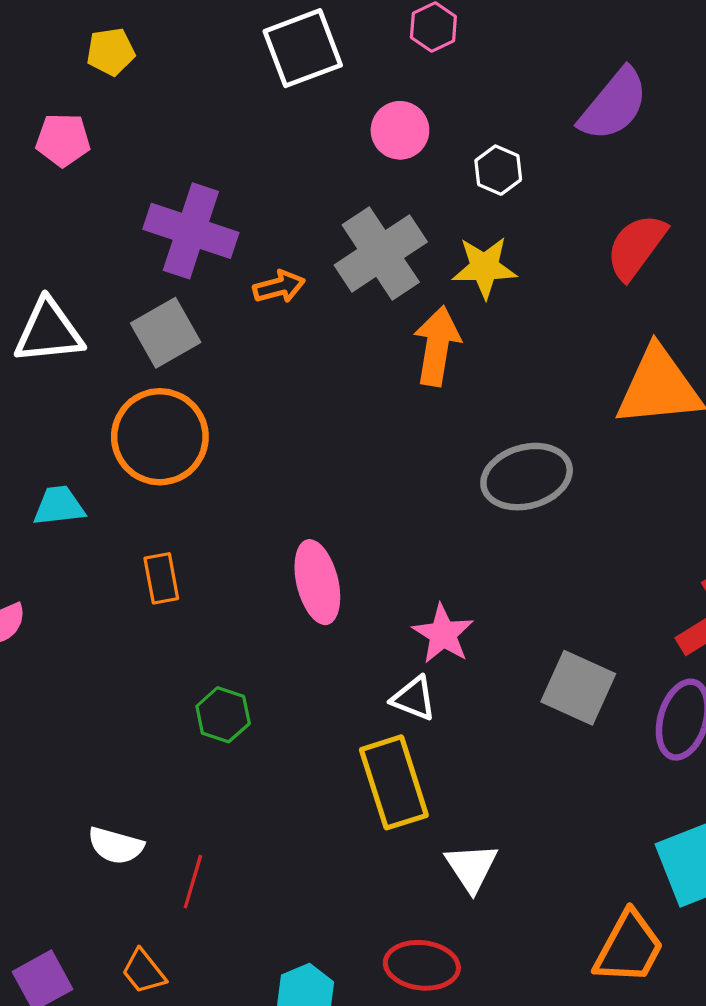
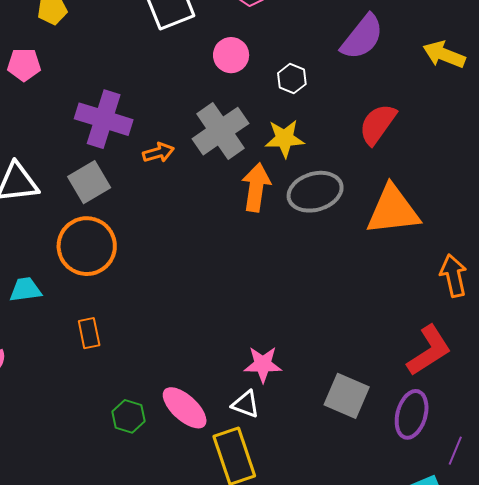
gray ellipse: (527, 477) -> (315, 192), moved
pink ellipse: (317, 582) -> (185, 408), moved, turned -33
pink star: (443, 634) -> (263, 364), turned -30

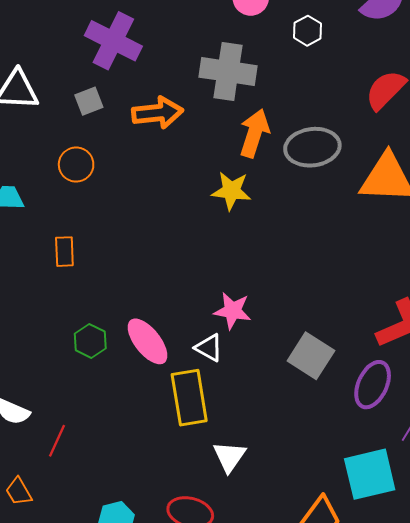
gray cross: (221, 131) -> (228, 71), turned 34
yellow star: (284, 138) -> (231, 191), moved
orange arrow: (158, 153) -> (158, 113), moved, size x1.6
gray square: (89, 182) -> (89, 101), size x0.7
orange circle: (87, 246) -> (76, 165), size x0.6

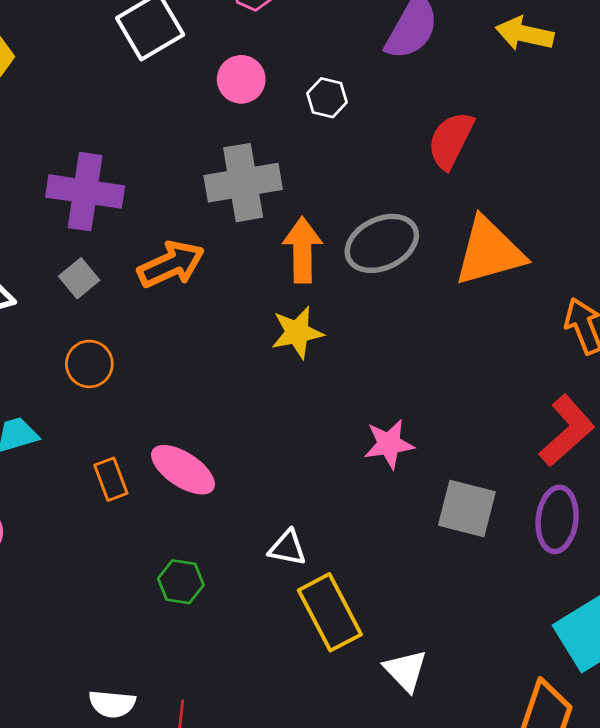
pink star: (233, 311) -> (389, 444), moved
pink ellipse: (148, 341) -> (183, 470), moved
white triangle: (209, 348) -> (288, 548), moved

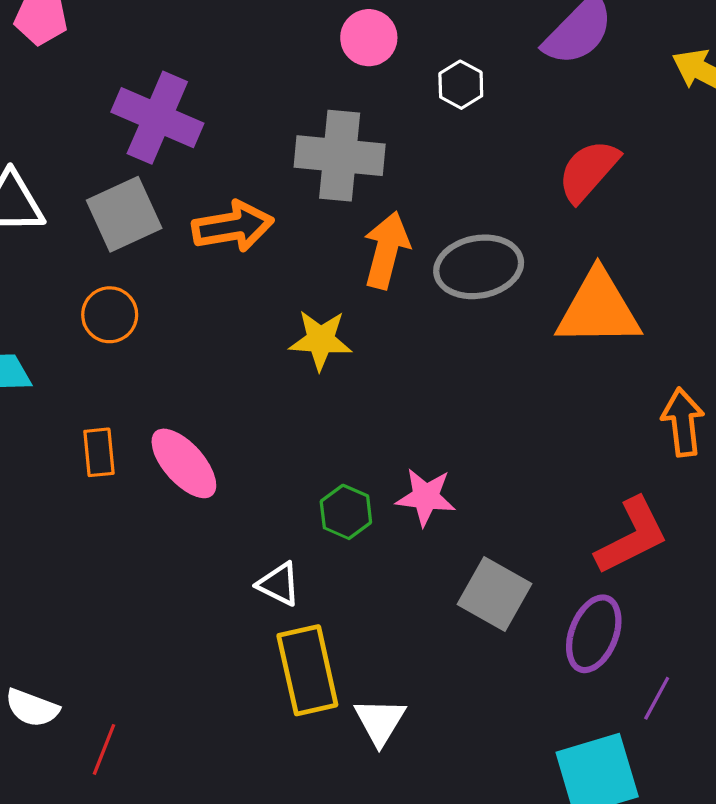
gray square: (79, 278) -> (124, 214), size x1.6
yellow star: (297, 333) -> (321, 340), moved
green hexagon: (181, 582) -> (346, 512), moved
white triangle: (406, 670) -> (380, 721), moved

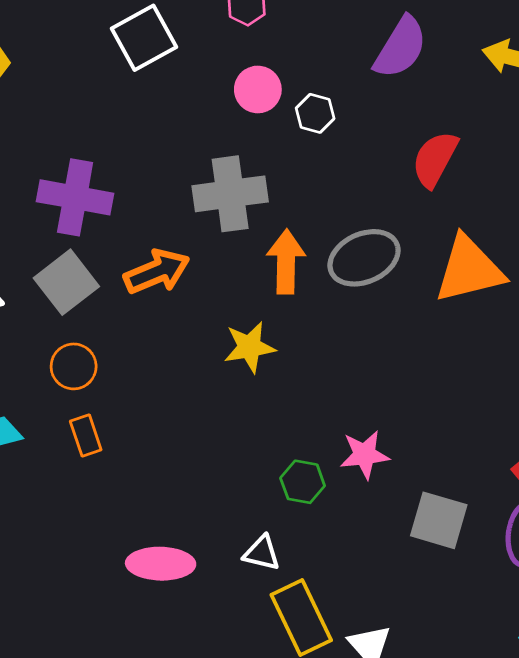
pink circle: (369, 38) -> (258, 89), moved
orange rectangle: (99, 452) -> (86, 435), moved
pink ellipse: (184, 463) -> (161, 564), moved, turned -34

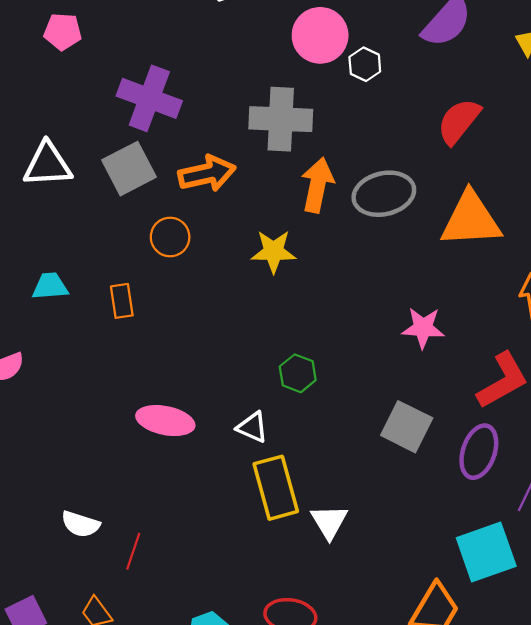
pink circle: (258, 89) -> (320, 35), size x1.4
orange circle: (74, 366) -> (170, 237), moved
pink star: (365, 455) -> (423, 328), moved

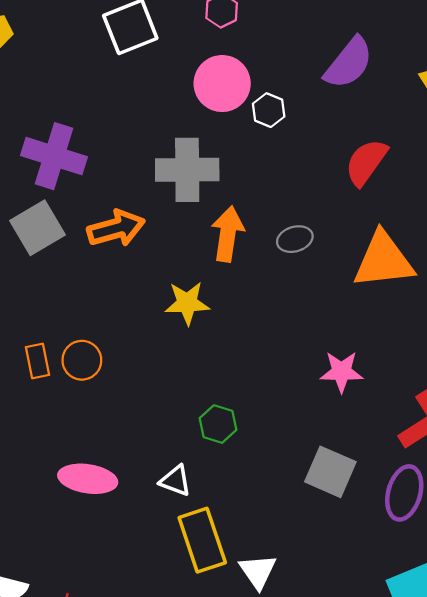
gray ellipse: (384, 194) -> (295, 239), size x0.6
orange circle: (170, 237) -> (82, 360), moved

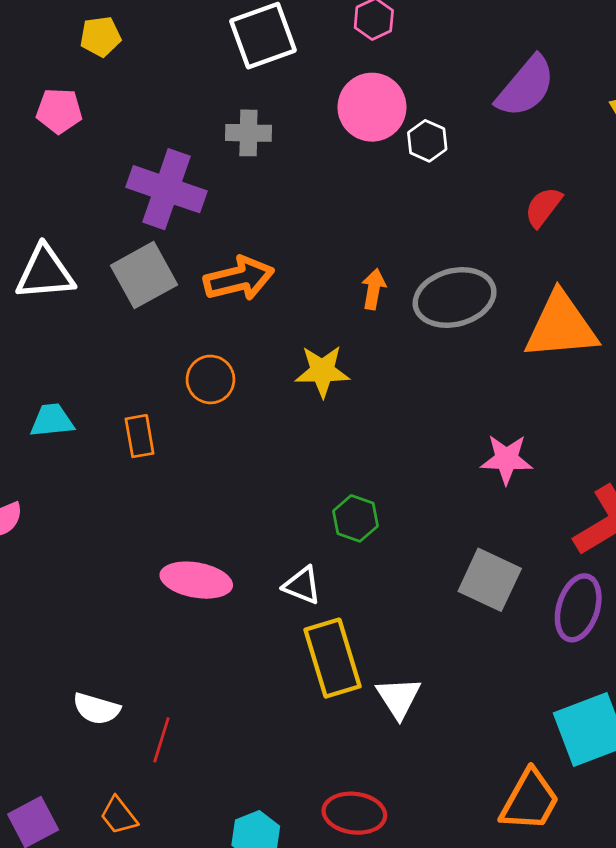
red semicircle: (366, 162) -> (543, 207), size x0.7
gray cross: (187, 170) -> (248, 133), moved, size x0.6
orange arrow: (228, 234) -> (374, 289), size x0.6
gray ellipse: (295, 239) -> (455, 298), size x1.8
orange circle: (82, 360) -> (210, 379), moved

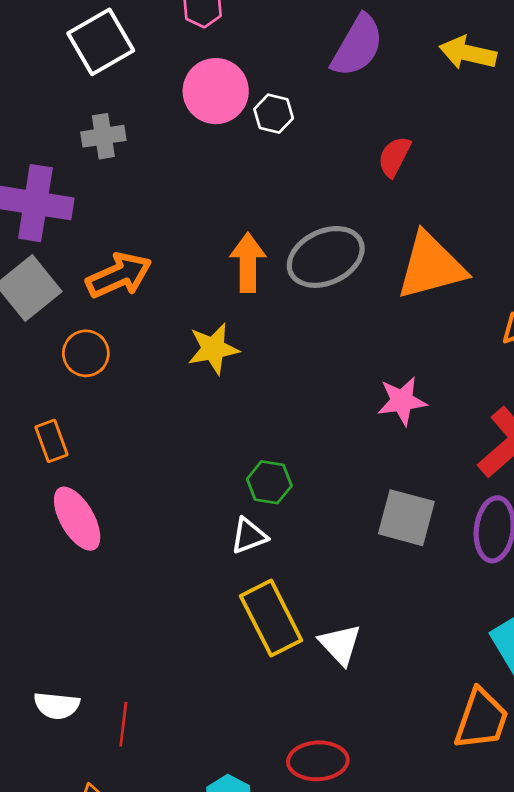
orange arrow: (374, 289) -> (248, 263), size x1.5
orange circle: (210, 379) -> (86, 353), moved
pink ellipse: (196, 580) -> (77, 519), moved, turned 60
white triangle: (302, 585) -> (249, 536), moved, turned -33

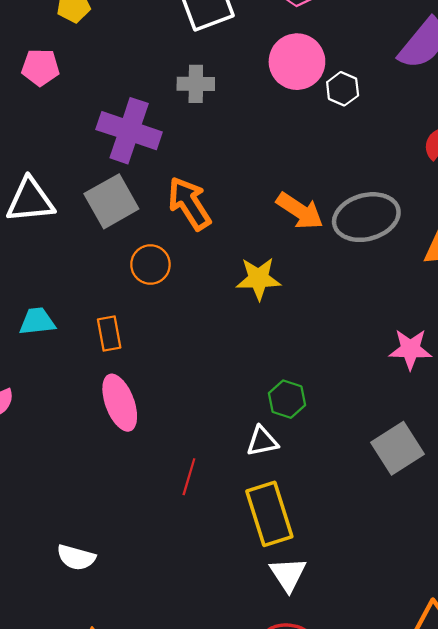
orange arrow: (248, 263) -> (300, 211), turned 114
orange arrow: (119, 275) -> (189, 203), turned -108
gray square: (406, 518) -> (398, 448), turned 33
white triangle: (340, 644) -> (288, 574), moved
red line: (123, 724) -> (189, 477), moved

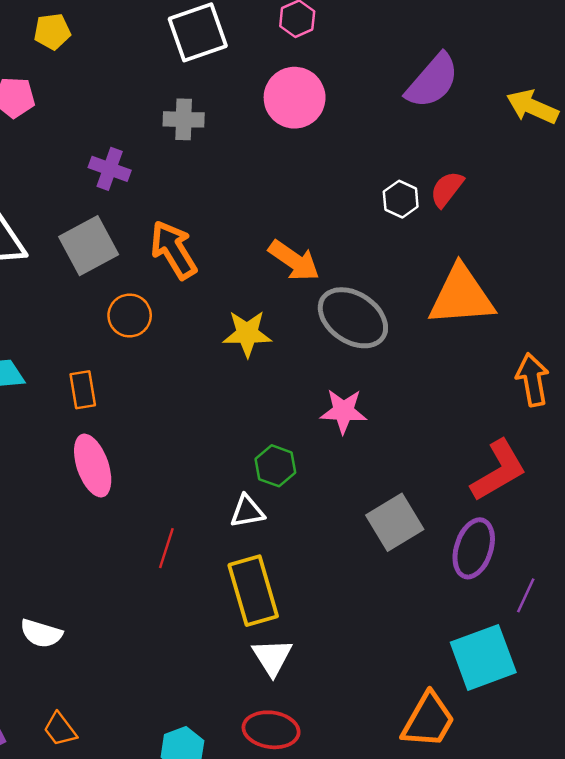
white hexagon: (343, 89) -> (401, 199), moved
purple cross: (129, 131) -> (110, 169), size x0.6
gray ellipse: (366, 217) -> (353, 318), moved, turned 48
pink star: (410, 349) -> (343, 411), moved

